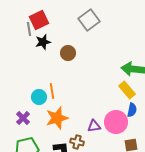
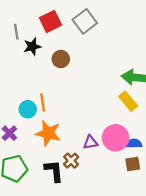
red square: (39, 20) -> (51, 21), moved
blue semicircle: (132, 110) -> (134, 143), moved, turned -104
orange star: (57, 118) -> (48, 133), turned 30
brown cross: (77, 142) -> (71, 161), turned 32

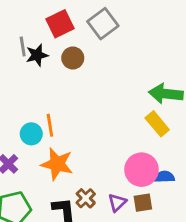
gray line: (16, 32) -> (23, 47), moved
brown circle: (61, 59) -> (73, 58), moved
purple triangle: (90, 142) -> (117, 203), moved, turned -35
brown square: (133, 164) -> (143, 203), moved

